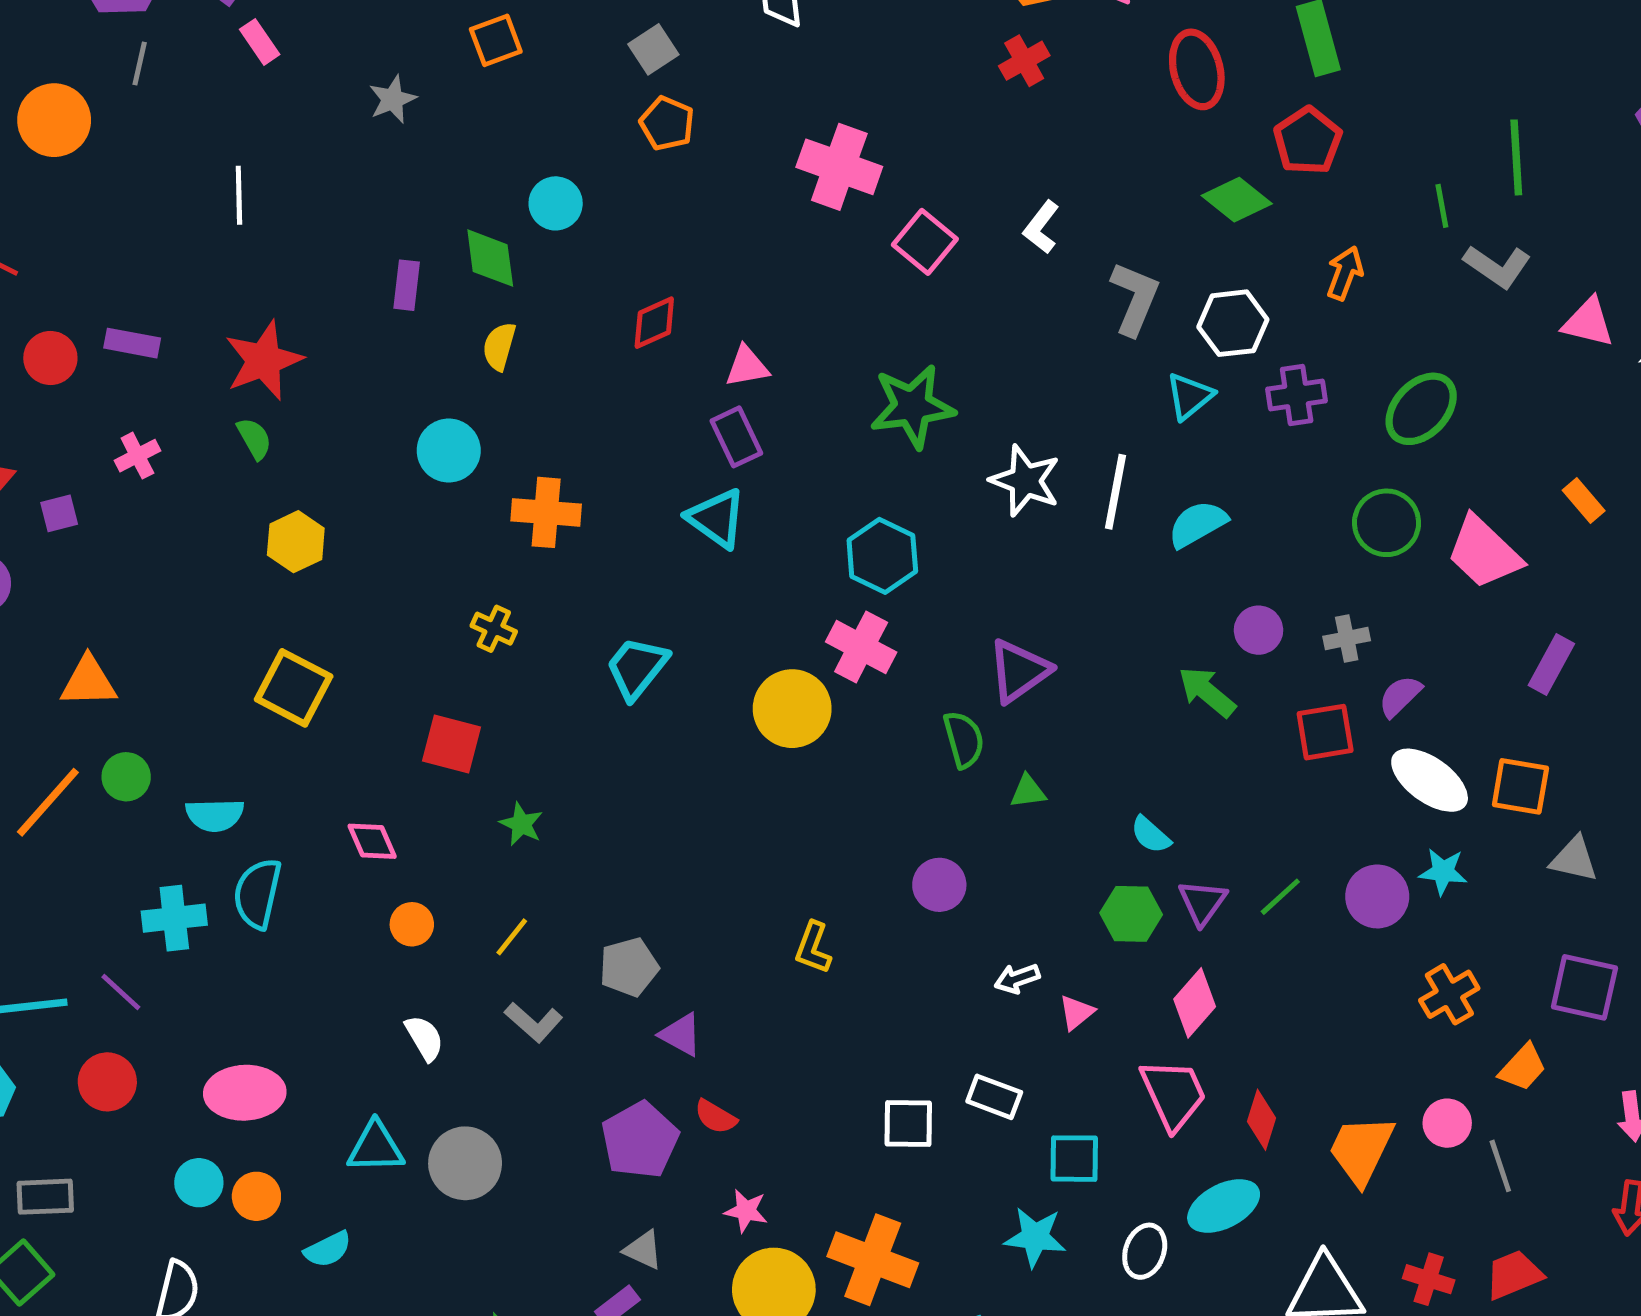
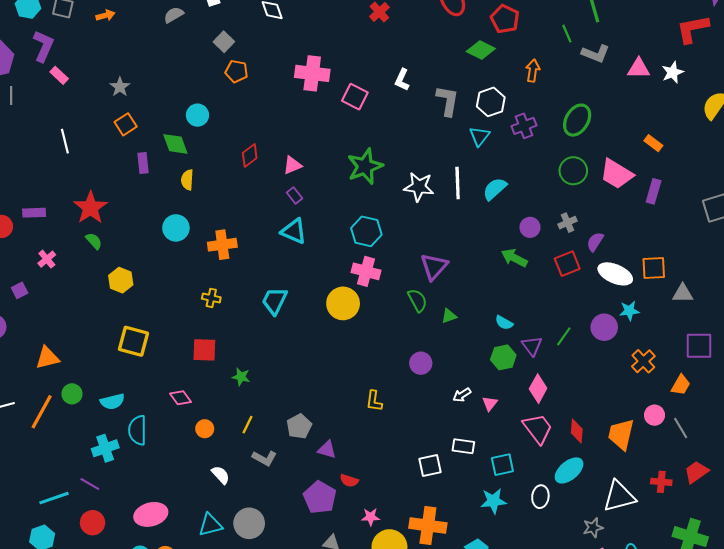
orange square: (496, 40) -> (126, 124), moved
purple rectangle: (736, 437) -> (295, 195), size x0.7
purple rectangle: (1551, 664) -> (654, 191), moved

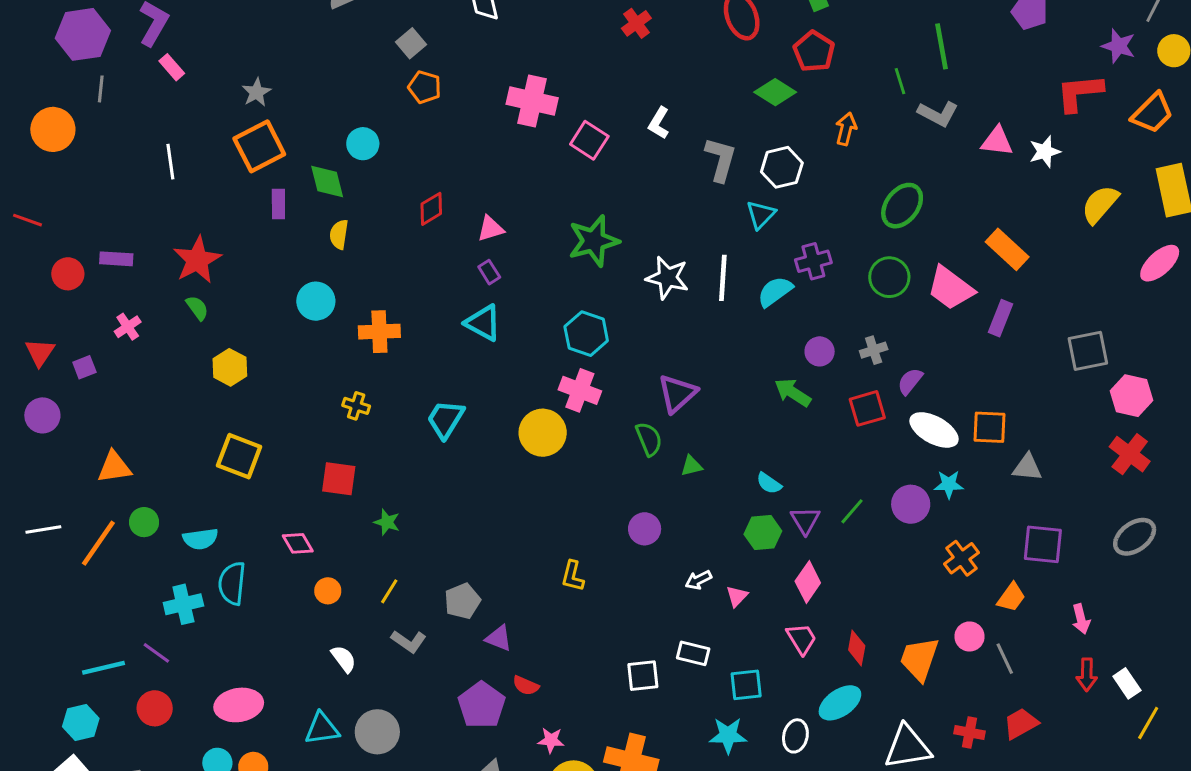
orange square: (126, 124) -> (259, 146), size x1.6
purple cross: (524, 126) -> (813, 261), moved
orange rectangle: (653, 143) -> (1007, 249), size x1.6
pink trapezoid: (538, 429) -> (802, 639), size x0.7

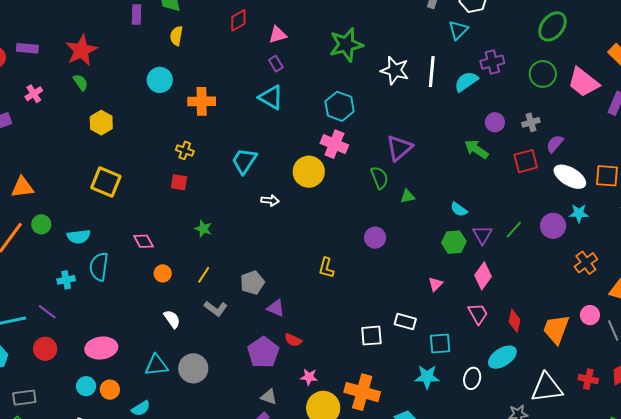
red square: (339, 479) -> (179, 182), moved, size x0.7
white arrow: (698, 580) -> (270, 200), moved, turned -150
cyan cross: (183, 604) -> (66, 280), size x0.7

